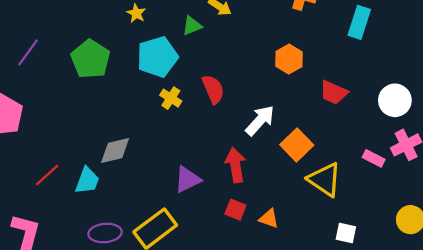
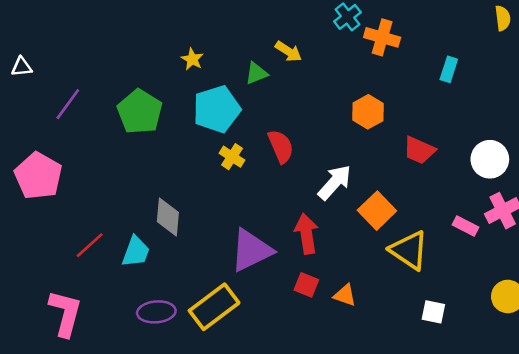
cyan rectangle: (359, 22) -> (449, 69), size x0.7
gray diamond: (115, 150) -> (168, 217), turned -72
purple triangle: (188, 179) -> (251, 250), size x1.4

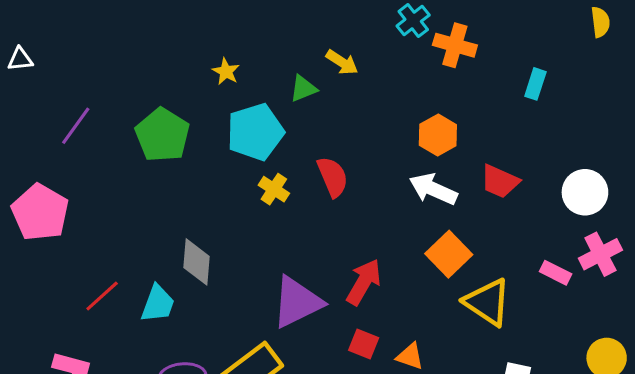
white triangle: (22, 67) -> (20, 59), moved
white arrow: (335, 182) -> (433, 189), moved, turned -108
red arrow: (306, 234) -> (364, 282), turned 39

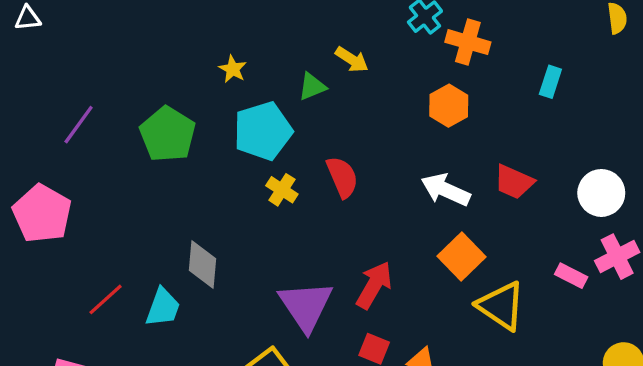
white triangle: (20, 59) -> (28, 18), moved
orange hexagon: (438, 135) -> (449, 106), moved
purple triangle: (297, 302) -> (306, 306), turned -38

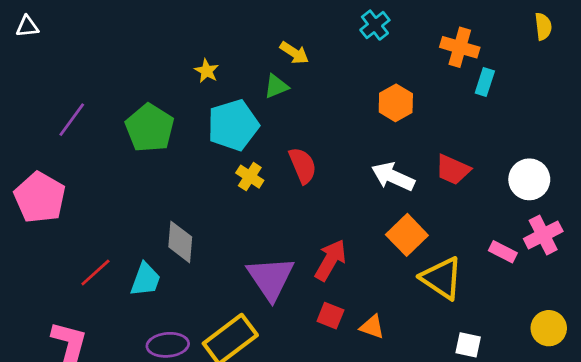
orange cross: (468, 42) -> (460, 47), moved
yellow arrow: (352, 60) -> (294, 53), moved

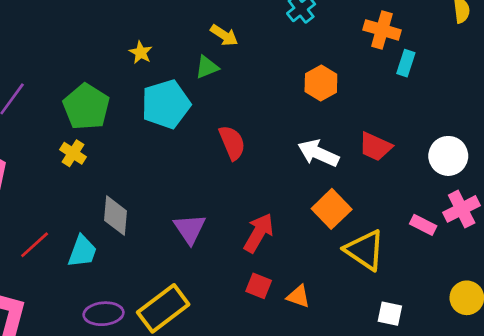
yellow cross: (250, 177) -> (73, 153), moved
purple triangle: (271, 278) -> (190, 229), moved, size x0.7

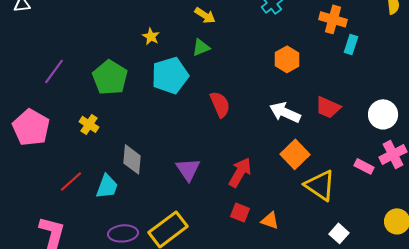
yellow arrow: (224, 35) -> (205, 15), moved
yellow cross: (73, 153) -> (89, 124), moved
white square: (390, 314) -> (339, 233), turned 30

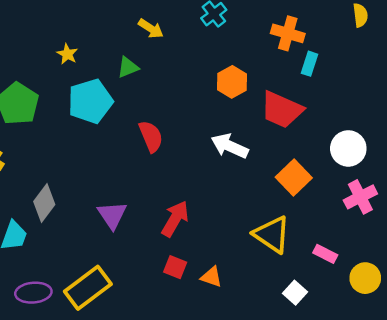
yellow arrow: (205, 15) -> (151, 29), moved
red trapezoid: (328, 107) -> (282, 110), moved, size x1.4
orange square: (295, 154) -> (294, 178), moved
gray diamond: (132, 159) -> (44, 203), turned 32
pink rectangle: (364, 166) -> (325, 254), moved

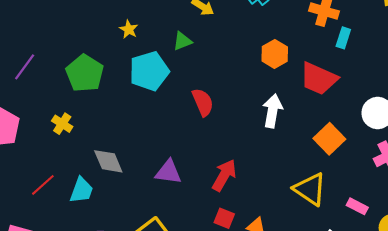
white arrow: (230, 146) -> (273, 111), turned 76
gray diamond: (44, 203) -> (108, 161), turned -60
purple triangle: (112, 215) -> (168, 172), turned -48

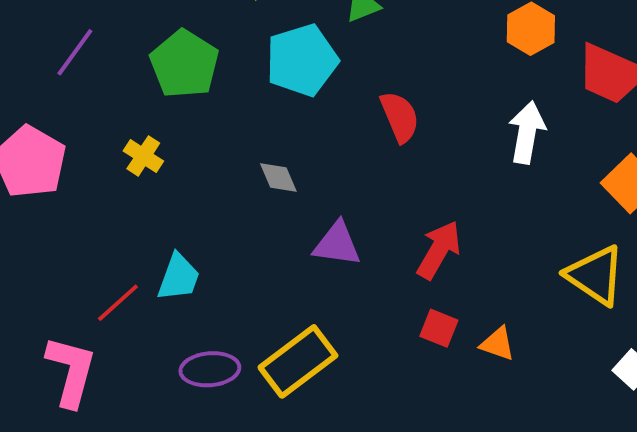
gray diamond: (108, 161) -> (278, 177), moved, size x0.7
red line: (43, 185) -> (118, 303), moved

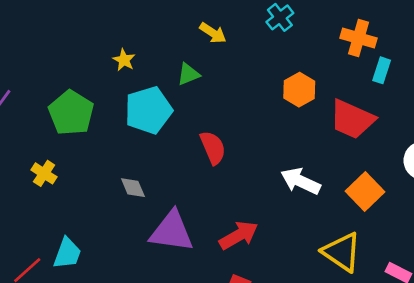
white arrow: (527, 132) -> (301, 181), moved, turned -75
purple triangle: (337, 244) -> (172, 231), size x1.4
red arrow: (439, 250) -> (239, 235), turned 30

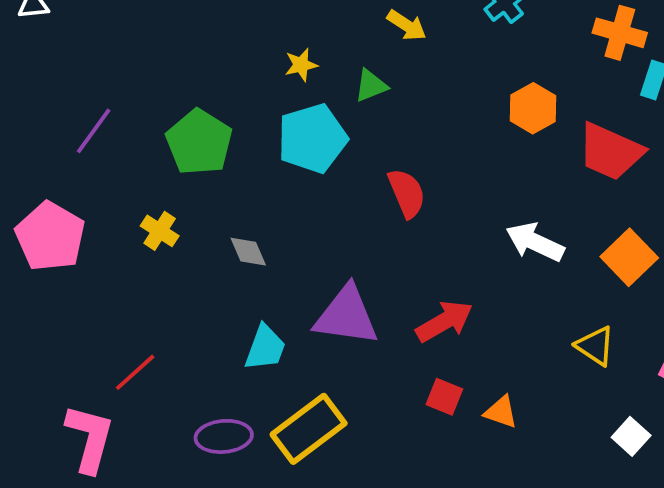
yellow star: (124, 60) -> (301, 65), moved, turned 30
gray diamond: (133, 188) -> (248, 252), moved
yellow triangle: (342, 252) -> (595, 346), size x0.7
cyan trapezoid: (67, 253) -> (265, 348), moved

